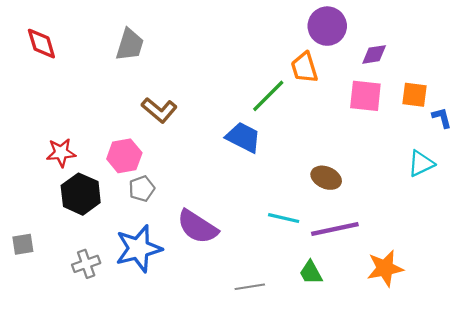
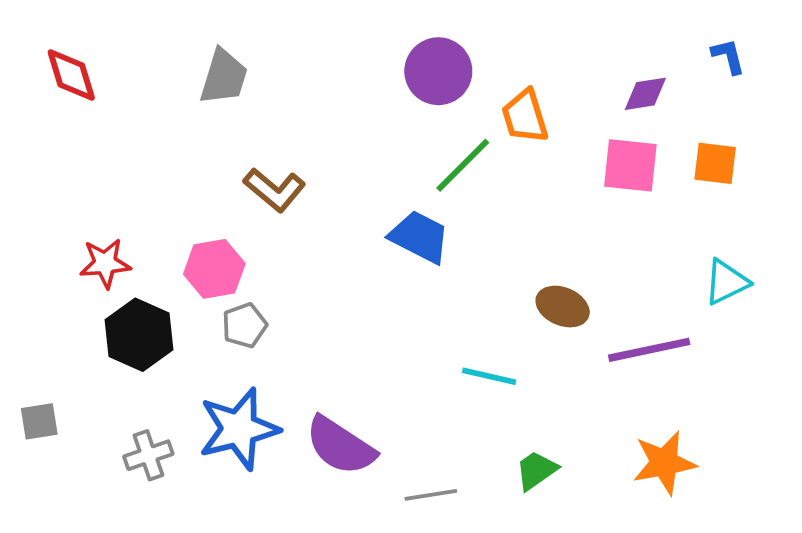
purple circle: (327, 26) -> (438, 71), moved
blue L-shape: (442, 118) -> (728, 56), moved
purple semicircle: (197, 227) -> (340, 446), moved
purple line: (335, 229) -> (649, 350), moved
green trapezoid: (311, 273) -> (536, 470), turned 84

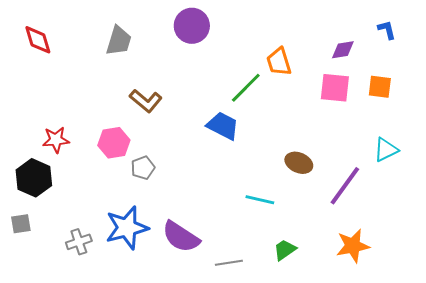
purple circle: (438, 71) -> (192, 26), moved
gray pentagon: (244, 325) -> (143, 168), moved
black hexagon: (139, 335) -> (34, 178), moved
purple line: (649, 350) -> (345, 186), turned -42

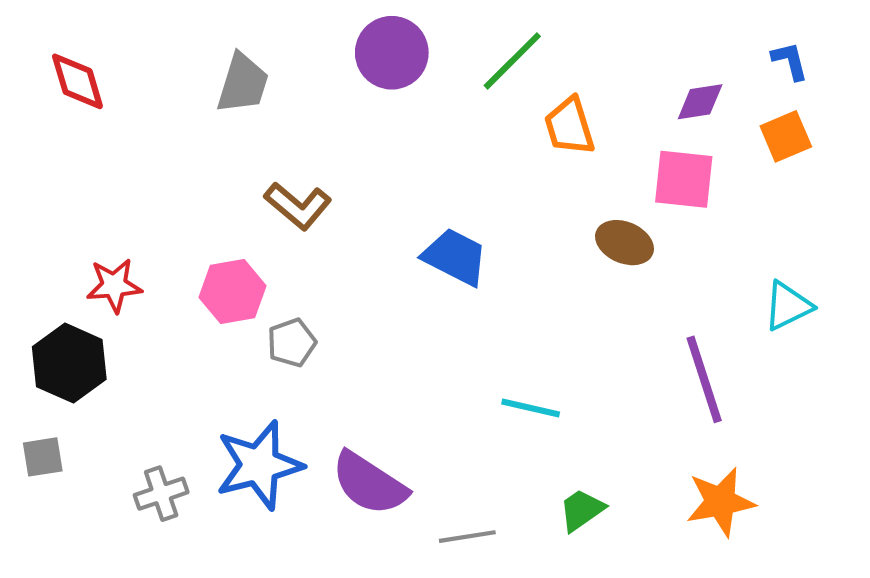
orange square: (380, 87) -> (786, 136), moved, turned -30
green line: (246, 88) -> (512, 61), moved
brown ellipse: (299, 163) -> (625, 243), moved
purple line: (345, 186) -> (704, 379), turned -54

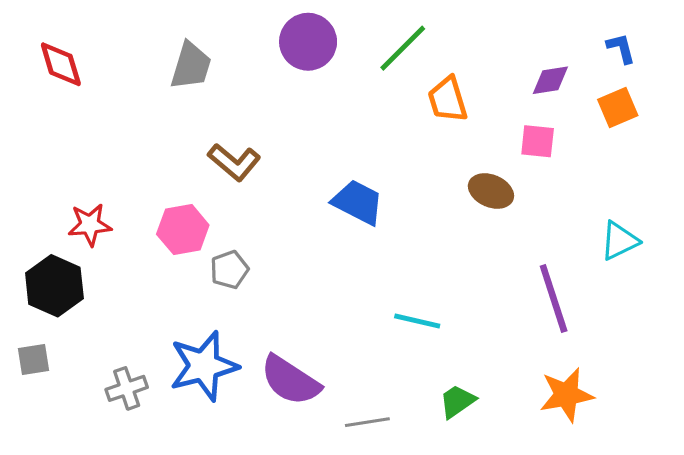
pink square: (684, 179) -> (538, 141), size x0.7

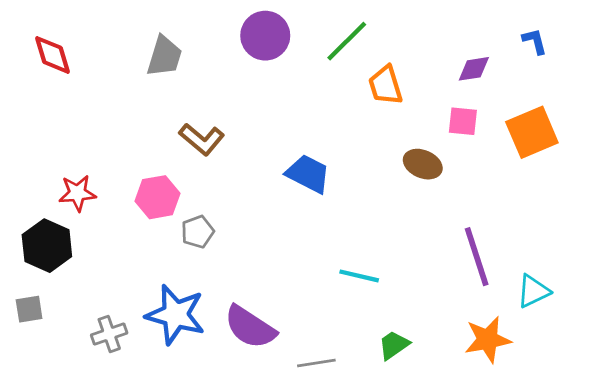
orange square: (618, 108) -> (532, 132), moved, size x1.5
cyan triangle: (619, 241) -> (533, 291), moved
blue star: (204, 366) -> (175, 315), turned 30

